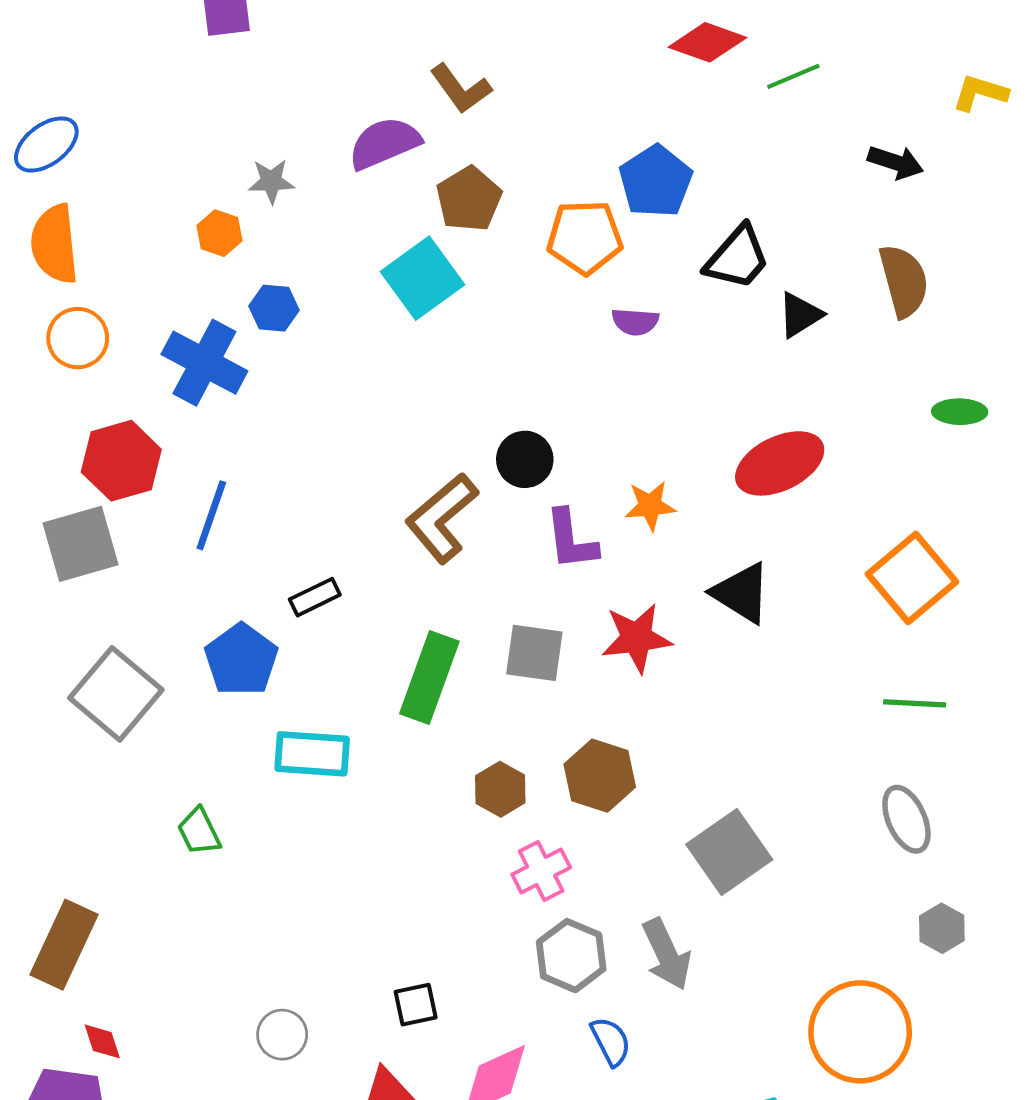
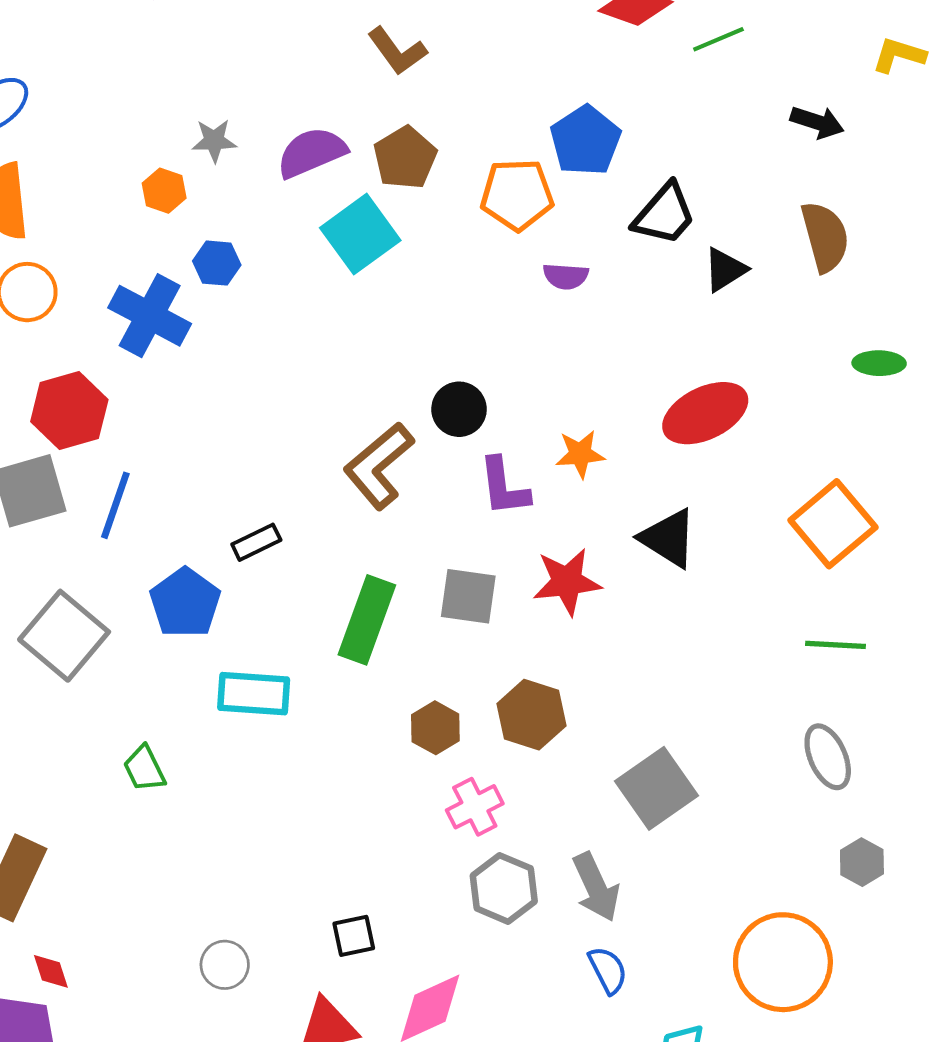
purple semicircle: (384, 143) -> (312, 152), moved
blue line: (211, 515) -> (115, 505), moved
blue semicircle: (611, 1041) -> (608, 970), moved

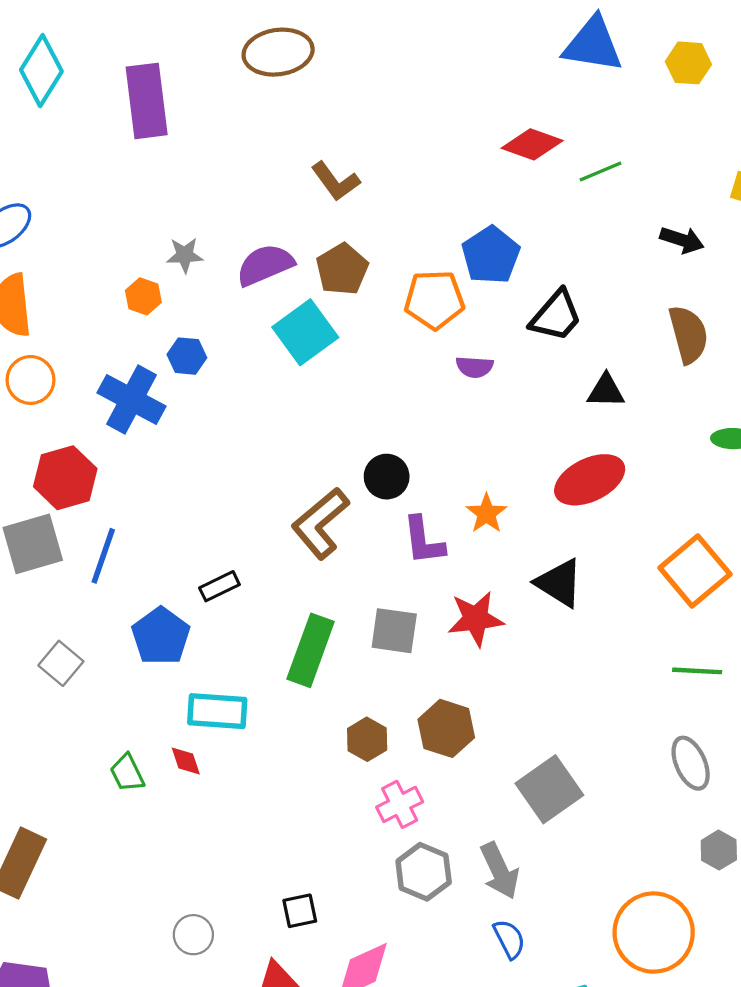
black triangle: (725, 270) -> (606, 391), moved, turned 33
orange star: (580, 454) -> (486, 513), turned -30
gray square: (64, 636) -> (61, 663), size x0.6
red diamond: (51, 971) -> (186, 761), moved

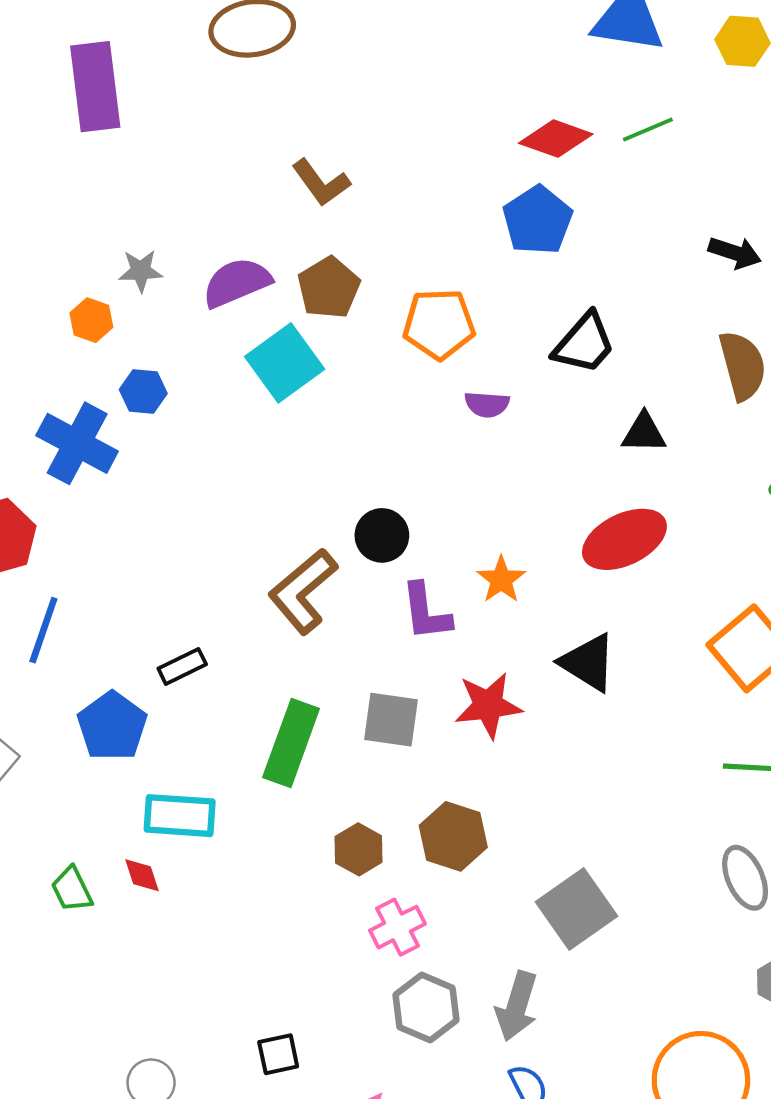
green line: (600, 172) -> (648, 129), moved
blue pentagon: (491, 255) -> (538, 220), moved
gray arrow: (500, 871) -> (517, 1006), turned 42

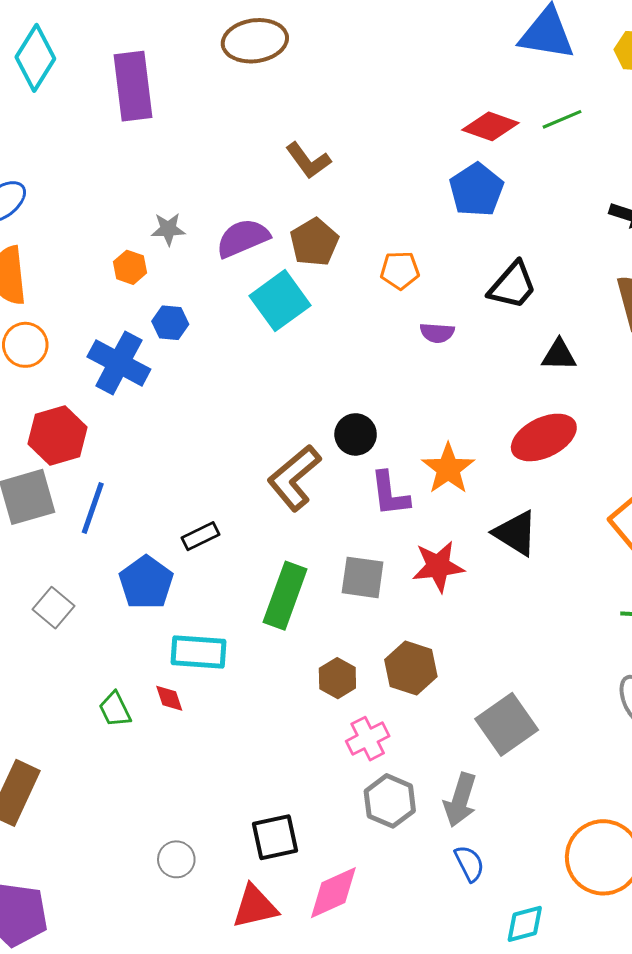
orange pentagon: (439, 324) -> (400, 270), size x0.7
orange star: (501, 580) -> (448, 469), size x1.4
black square: (278, 1054) -> (275, 837), size x1.4

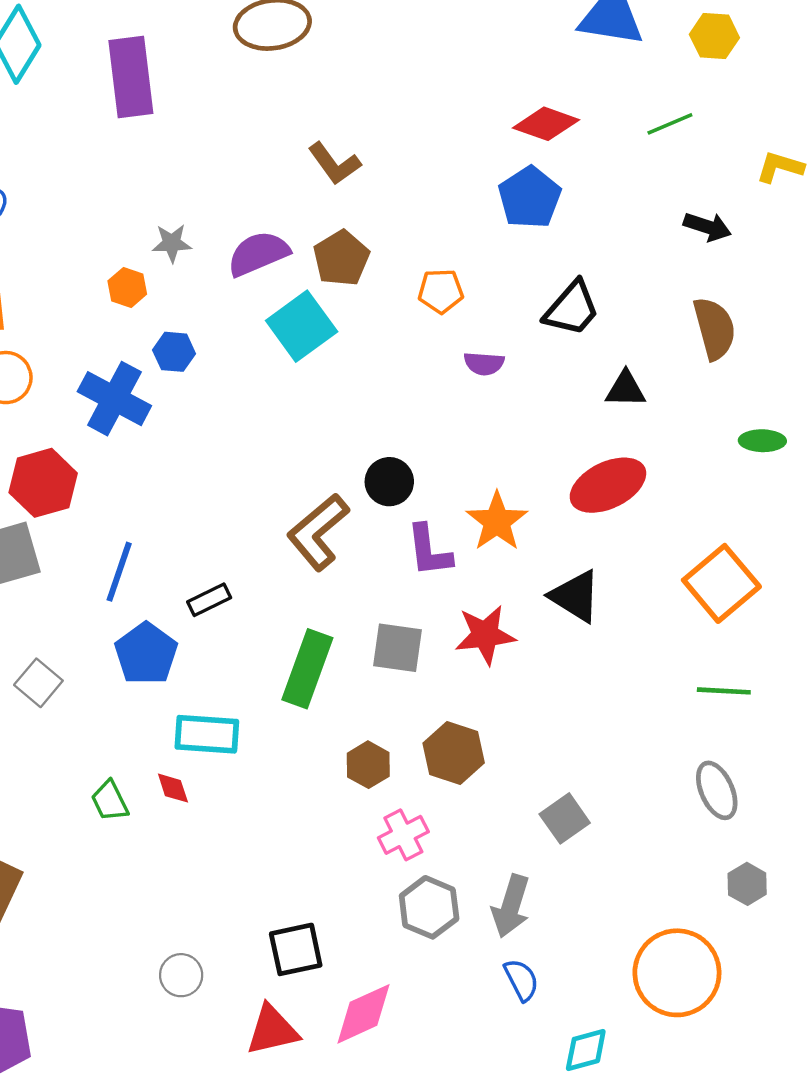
green line: (562, 119) -> (670, 124), moved
blue line: (93, 508) -> (119, 572), moved
gray square: (507, 724) -> (565, 818), size x0.7

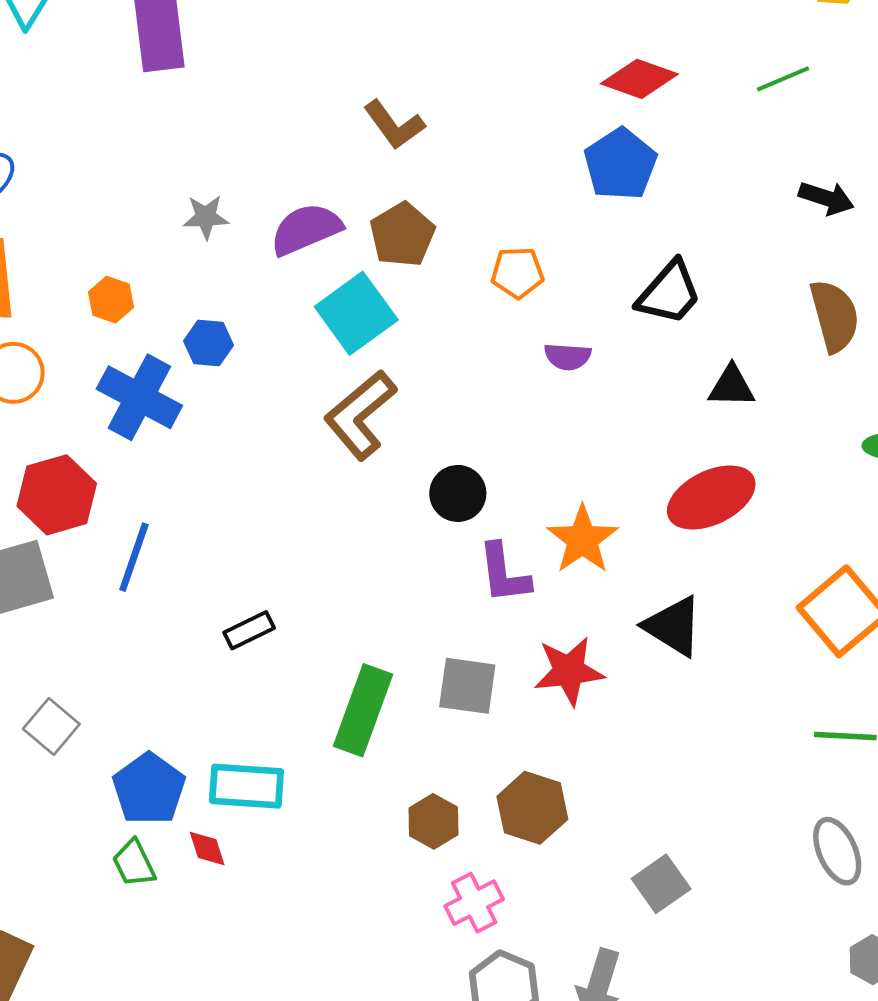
orange hexagon: (127, 288) -> (111, 300), moved
brown L-shape: (318, 532) -> (360, 415), moved
blue line: (119, 572) -> (134, 557), moved
blue pentagon: (146, 654) -> (149, 789), moved

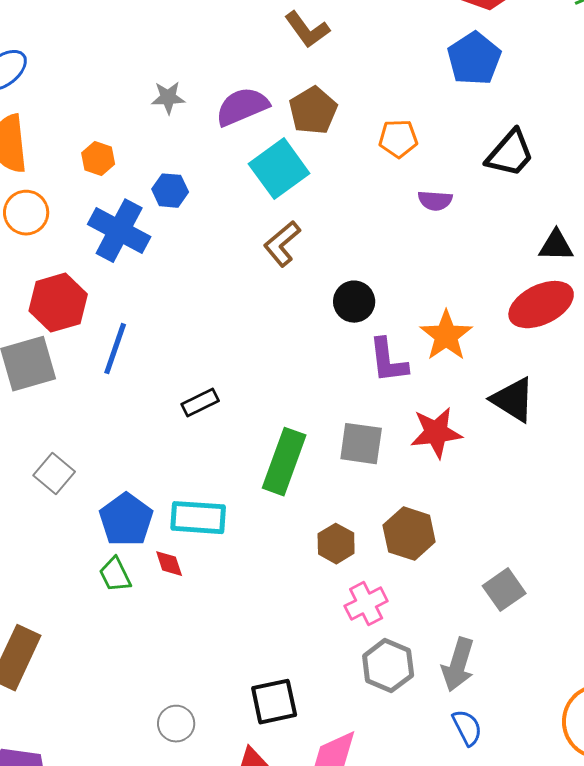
black triangle: (732, 386) -> (556, 246), moved
brown L-shape: (360, 415) -> (282, 244), size x0.7

